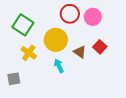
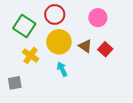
red circle: (70, 14) -> (55, 14), moved
brown triangle: (80, 52) -> (85, 46), moved

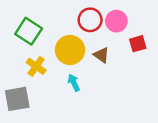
red circle: (55, 14) -> (90, 20), moved
red square: (105, 49) -> (138, 44), moved, turned 32
gray square: (15, 83) -> (17, 99), size x1.5

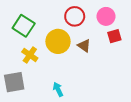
pink circle: (116, 21) -> (106, 16), moved
cyan arrow: (74, 83) -> (58, 89), moved

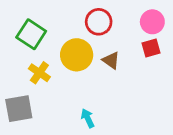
pink circle: (106, 16) -> (152, 22), moved
cyan arrow: (58, 89) -> (88, 118), moved

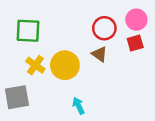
red circle: (99, 22) -> (104, 28), moved
green square: (31, 34) -> (28, 31), turned -30
yellow circle: (77, 55) -> (65, 65), moved

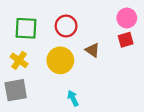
red circle: (104, 28) -> (66, 26), moved
yellow cross: (35, 65) -> (19, 60), moved

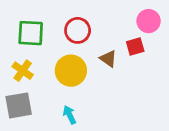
red square: (126, 40) -> (135, 46), moved
cyan arrow: (73, 98) -> (70, 115), moved

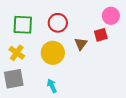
brown triangle: (108, 59) -> (81, 44), turned 32

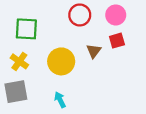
pink circle: (111, 16) -> (116, 15), moved
red circle: (58, 23) -> (80, 15), moved

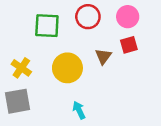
green square: (26, 29) -> (47, 26), moved
cyan arrow: (60, 100) -> (79, 110), moved

